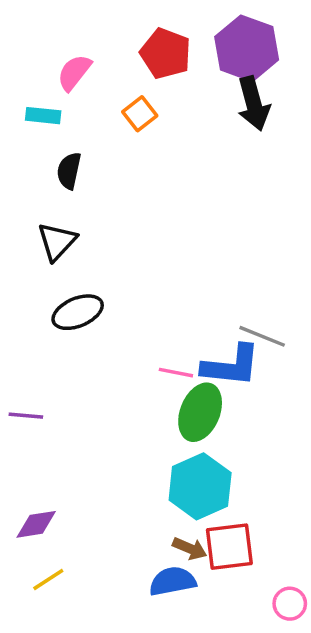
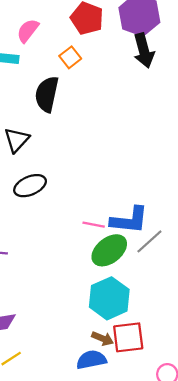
black semicircle: (69, 171) -> (47, 94), moved, size x1.5
gray line: (262, 336) -> (149, 241), moved, turned -64
green ellipse: (200, 412) -> (109, 250), turned 30

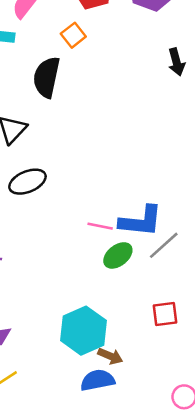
black arrow: (144, 51) -> (176, 62), moved, size x0.7
green ellipse: (109, 250) -> (118, 255), size x0.7
cyan hexagon: (109, 298) -> (84, 331), moved
red square: (128, 337) -> (165, 314), moved, size x0.7

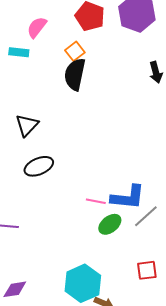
black semicircle: (47, 77) -> (75, 74), moved

